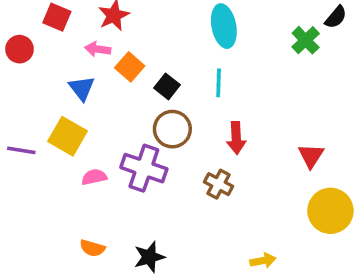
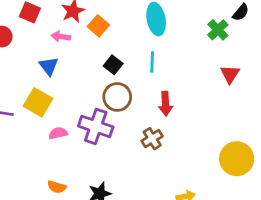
orange square: (130, 67) -> (98, 26), moved
red triangle: (311, 156) -> (230, 74), moved
brown cross: (219, 184) -> (152, 139), turned 30

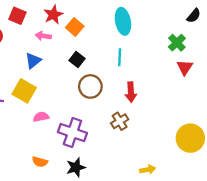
green cross: (218, 30) -> (177, 43), moved
black square: (113, 65) -> (77, 60), moved
blue triangle: (49, 66) -> (33, 61), turned 30
purple cross: (96, 126) -> (72, 133), moved

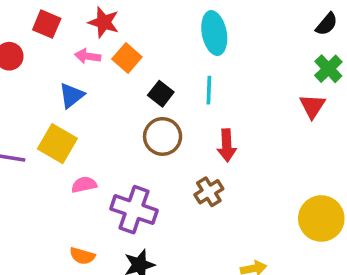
red star: (53, 15) -> (104, 22), turned -30
orange square: (75, 27) -> (127, 58), moved
green cross: (177, 43) -> (328, 69), moved
black square: (77, 60) -> (161, 94), moved

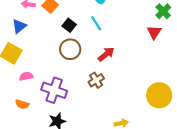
cyan line: (209, 90) -> (96, 23), turned -35
red arrow: (227, 145) -> (106, 54), turned -126
orange semicircle: (82, 256) -> (22, 104), moved

